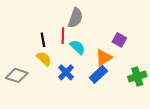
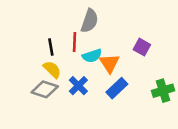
cyan semicircle: (78, 47) -> (92, 56), turned 119
orange triangle: (104, 58) -> (109, 63), moved, turned -30
gray diamond: (17, 75) -> (45, 89), moved

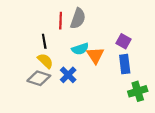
red line: (75, 42) -> (61, 21), moved
blue rectangle: (117, 88) -> (125, 64), moved, turned -54
green cross: (163, 91) -> (138, 91), moved

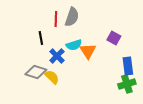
yellow semicircle: (45, 61) -> (52, 77), moved
blue rectangle: (125, 64) -> (128, 66), moved
blue cross: (68, 75) -> (57, 56), moved

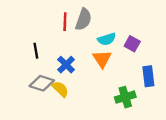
black line: (41, 38) -> (36, 51), moved
cyan semicircle: (74, 45) -> (107, 39), moved
green cross: (127, 84) -> (125, 97), moved

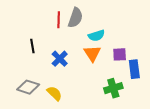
purple square: (132, 44) -> (120, 54), moved, turned -32
gray diamond: (42, 83) -> (28, 87), moved
yellow semicircle: (60, 89) -> (54, 93), moved

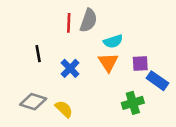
blue rectangle: (134, 69) -> (157, 81), turned -48

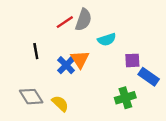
red line: (69, 23) -> (65, 22), turned 54
orange triangle: (108, 62) -> (80, 59), moved
gray diamond: (33, 102) -> (31, 97), turned 40

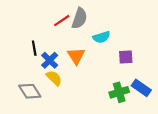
blue cross: (66, 65) -> (50, 60), moved
blue rectangle: (149, 77) -> (141, 88), moved
yellow semicircle: (60, 104) -> (54, 78), moved

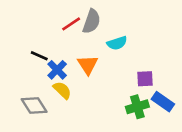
black line: (34, 48) -> (39, 56), turned -56
purple square: (126, 57) -> (145, 79), moved

